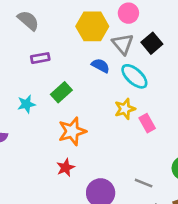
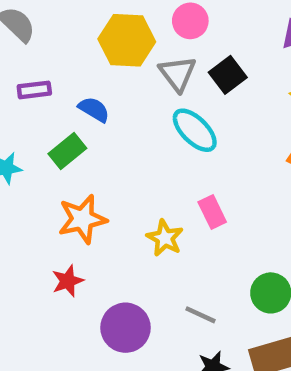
blue semicircle: (100, 66) -> (94, 109), moved
yellow star: (125, 109) -> (165, 238), moved, turned -30

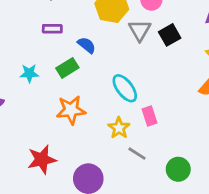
cyan ellipse: (195, 130) -> (125, 88), moved
red star: (68, 281) -> (42, 160), moved, size x1.5
gray line: (201, 315) -> (137, 154), moved

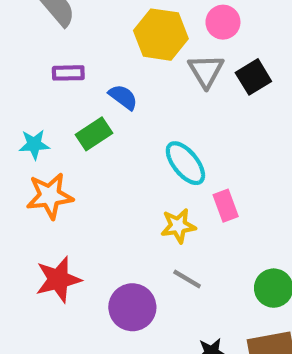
orange star: (71, 110) -> (50, 196), moved
yellow star: (119, 128) -> (178, 226), turned 30
gray line: (137, 154) -> (187, 279), moved

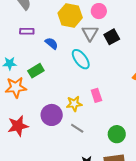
green rectangle: (94, 134) -> (36, 71), moved
cyan ellipse: (185, 163) -> (81, 59), moved
purple circle: (132, 307) -> (52, 115), moved

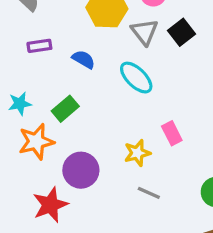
purple circle: (52, 115) -> (81, 170), moved

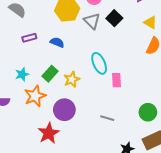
cyan ellipse: (136, 78) -> (99, 63), moved, turned 30
pink rectangle: (172, 133) -> (116, 80), turned 32
yellow star: (137, 153) -> (72, 79), moved

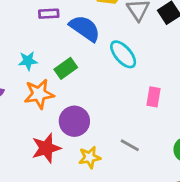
blue semicircle: (57, 42) -> (85, 28), size x1.6
cyan ellipse: (99, 63) -> (123, 54), moved, turned -30
yellow star: (72, 79) -> (90, 157), moved

